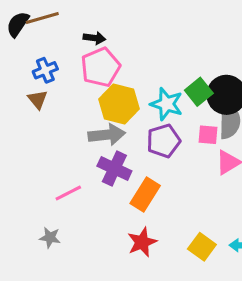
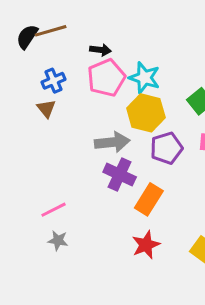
yellow hexagon: (119, 104) -> (146, 113), moved
cyan star: (167, 104) -> (144, 78), moved
pink line: (68, 193) -> (54, 210), moved

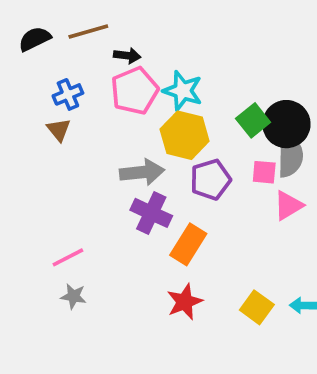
brown line: (51, 31) -> (88, 32), moved
black semicircle: (27, 37) -> (35, 39), turned 30

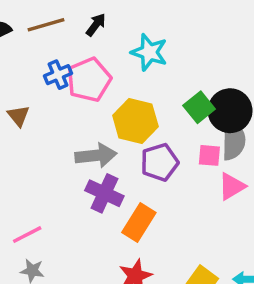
black arrow: (127, 56) -> (96, 25), moved, turned -60
cyan star: (183, 91) -> (149, 52), moved
blue cross: (68, 94) -> (58, 75), moved

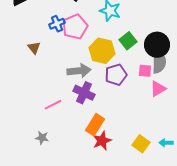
green square: (199, 107) -> (128, 41), moved
orange rectangle: (139, 222) -> (95, 125), moved
pink line: (27, 235) -> (53, 105), moved

